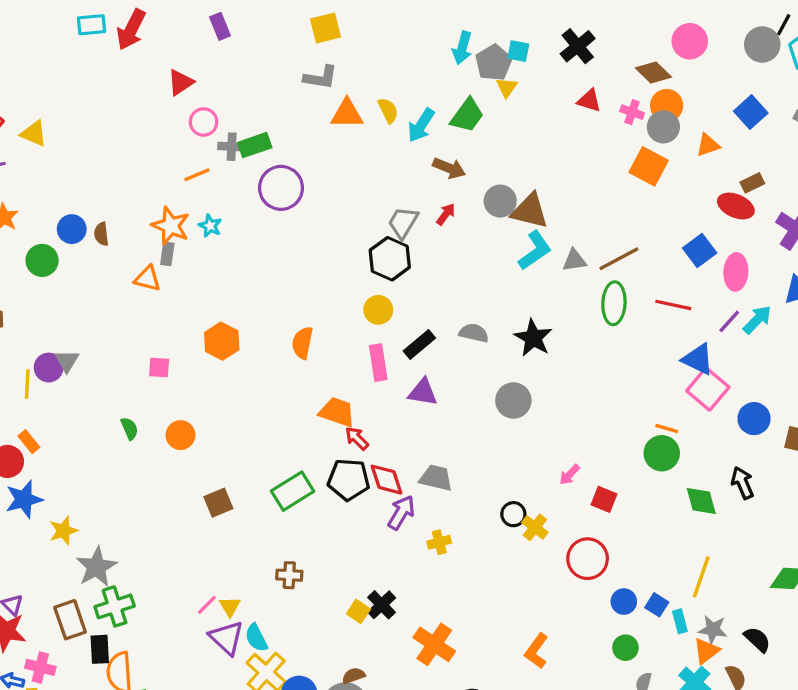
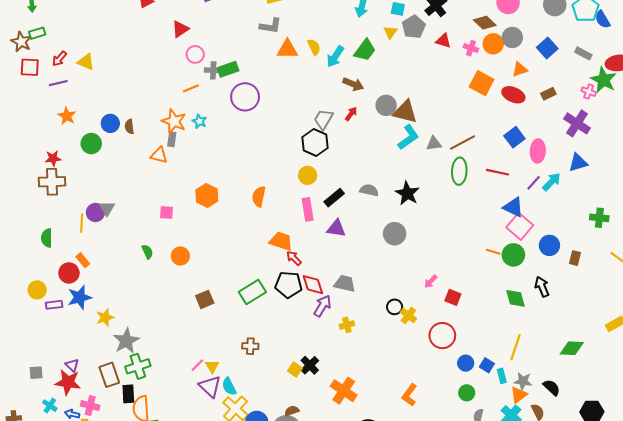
gray pentagon: (494, 63) -> (414, 27), moved
gray circle: (663, 127) -> (512, 37), moved
red ellipse: (736, 206) -> (513, 95), moved
green circle: (662, 453) -> (513, 255), moved

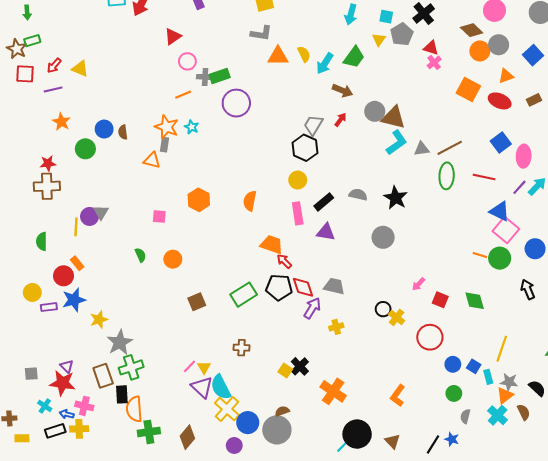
pink cross: (471, 48) -> (434, 62), moved, turned 32
green diamond: (516, 298) -> (475, 301), moved
cyan semicircle: (229, 386) -> (221, 387), size x1.4

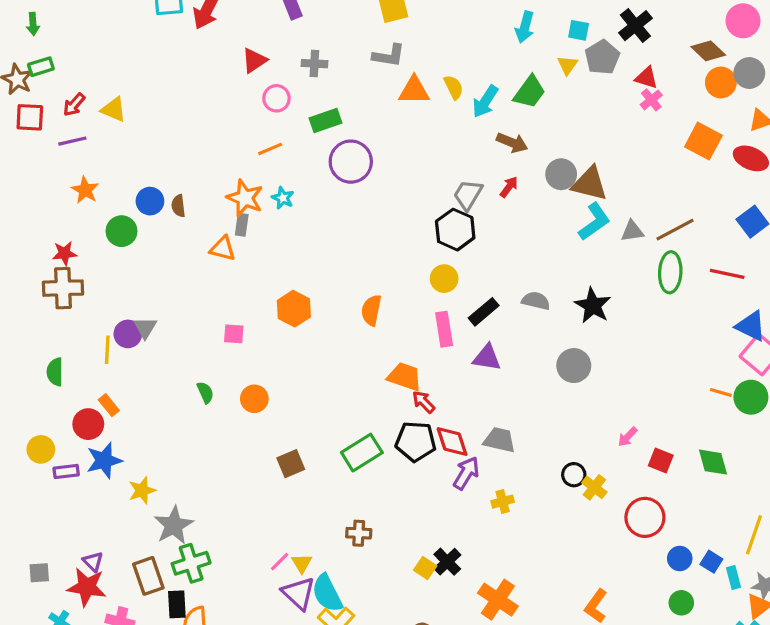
gray cross: (205, 77) -> (314, 64), moved

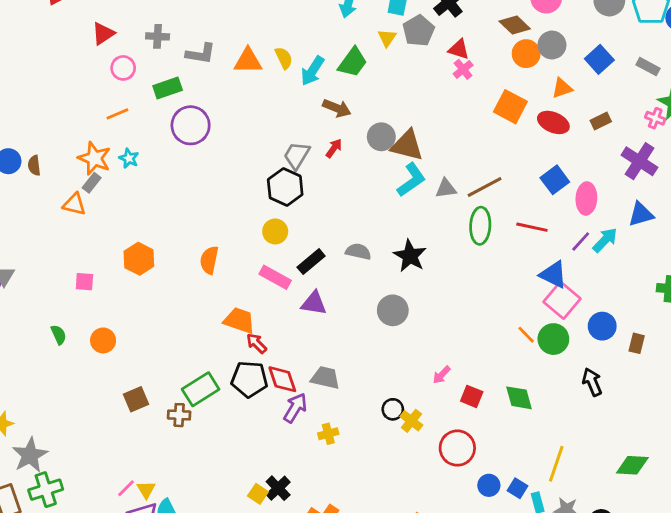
gray L-shape: (389, 56) -> (201, 54), moved
gray rectangle: (242, 225) -> (92, 183), turned 30
pink rectangle: (444, 329) -> (275, 277), turned -52
orange line: (721, 392) -> (526, 335), turned 30
brown cross: (359, 533) -> (179, 415), moved

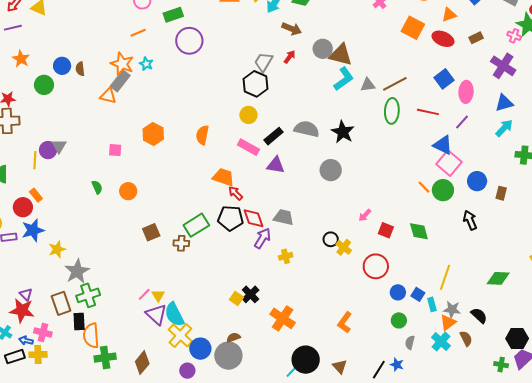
gray rectangle: (92, 183) -> (120, 81), size x1.5
cyan arrow: (605, 240) -> (504, 128), moved
gray semicircle: (358, 252) -> (307, 129), size x1.4

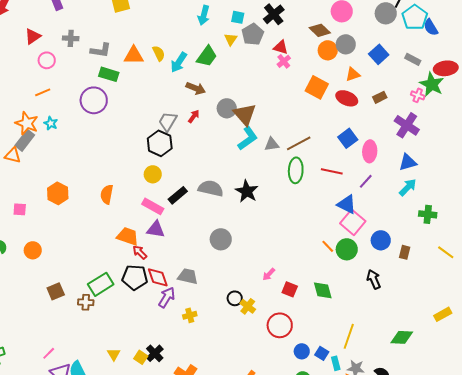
green rectangle: (173, 15) -> (109, 74), moved, turned 36
brown triangle: (341, 55) -> (245, 114), turned 35
purple triangle: (276, 165) -> (156, 229), moved
gray circle: (331, 170) -> (221, 239), moved
yellow triangle: (158, 295) -> (114, 354), moved

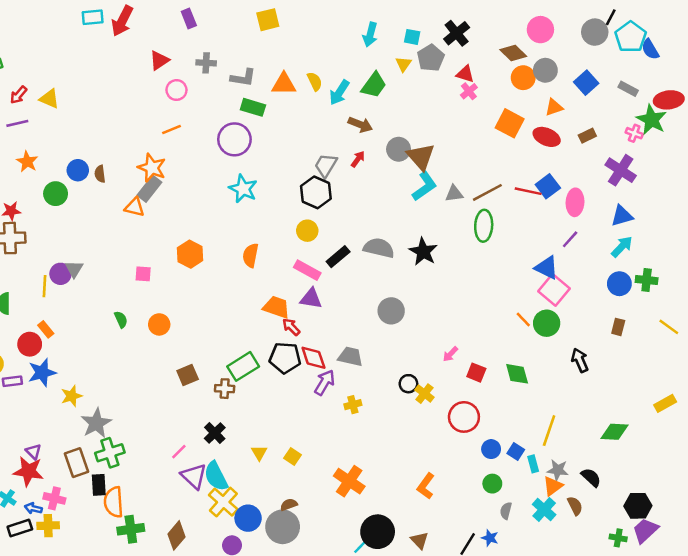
cyan star: (51, 123) -> (243, 189), moved, size x1.6
red line: (332, 171) -> (528, 191), moved
blue circle: (381, 240) -> (619, 284), moved
black cross: (155, 353) -> (215, 433), moved

